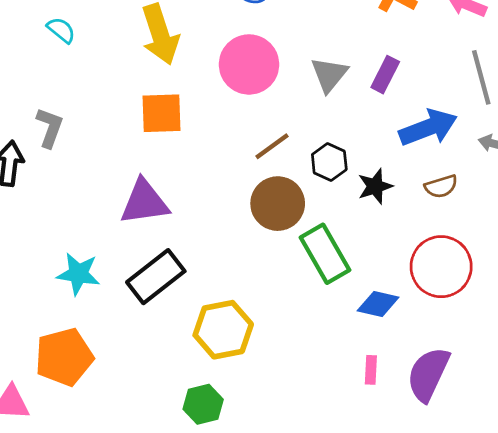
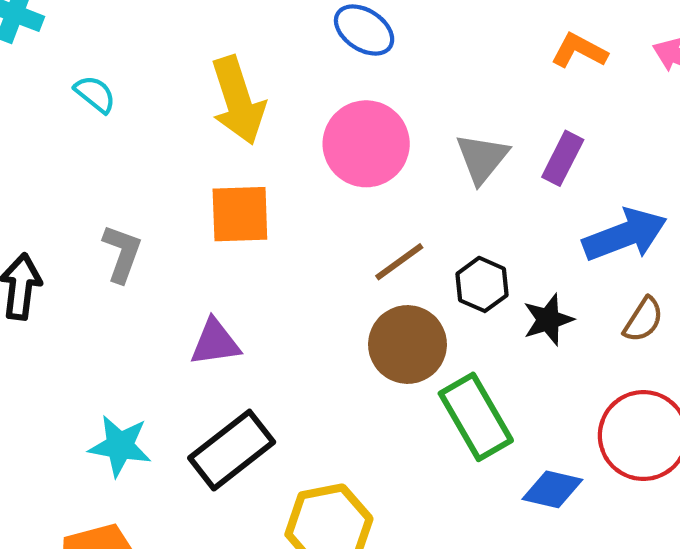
gray L-shape: (50, 128) -> (122, 253), moved
brown semicircle: (441, 186) -> (643, 320), turned -40
purple triangle: (144, 202) -> (215, 342), size x0.7

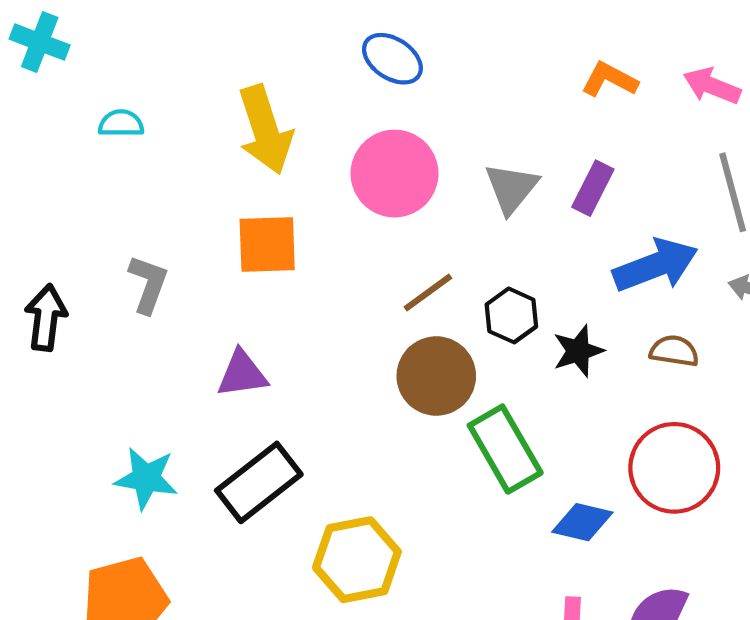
cyan semicircle: (95, 94) -> (121, 123), turned -39
brown semicircle: (643, 320) -> (674, 351), turned -114

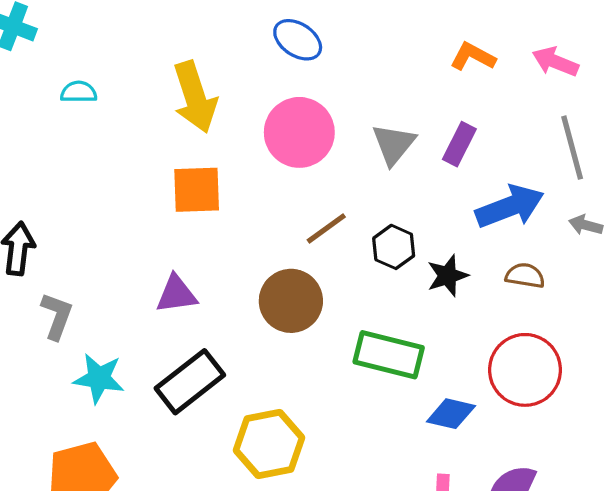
gray L-shape: (148, 284) -> (57, 316), moved
brown circle: (436, 376) -> (291, 301), moved
green rectangle: (505, 449) -> (389, 355), turned -46

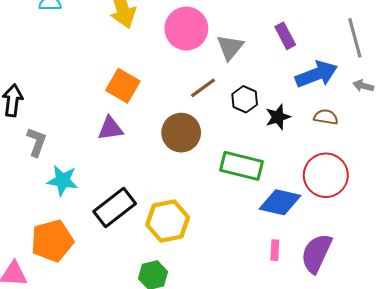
gray triangle: (394, 144) -> (230, 47), moved
purple rectangle: (459, 144) -> (285, 36), turned -55
orange square: (197, 190) -> (123, 86), moved, turned 32
black rectangle: (190, 382) -> (115, 208), moved
blue diamond: (451, 414) -> (280, 202), size x1.4

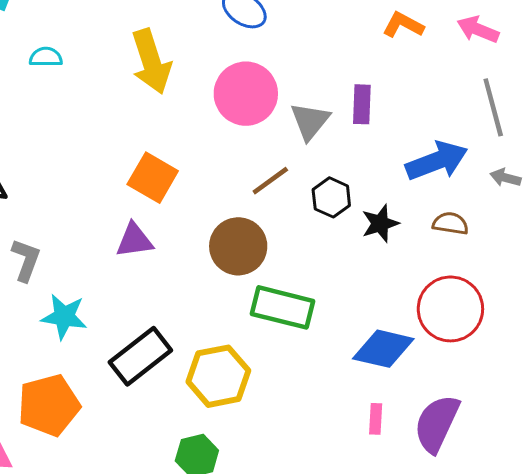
purple rectangle: (285, 36) -> (362, 104), moved, turned 30
green rectangle: (242, 166) -> (282, 307), moved

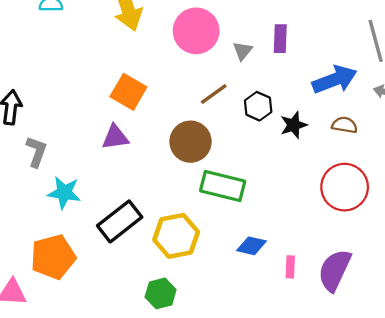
gray triangle: (310, 121) -> (243, 51), size x0.7
blue diamond: (383, 349) -> (251, 246), moved, size x0.7

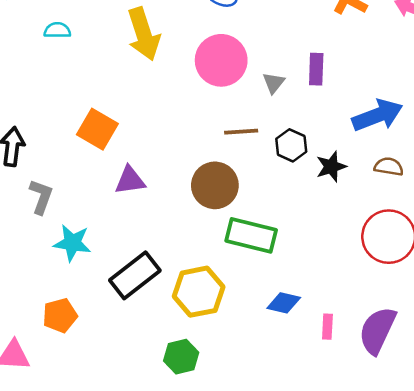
orange square: (128, 92) -> (97, 129), moved
brown line: (214, 94) -> (241, 132), turned 32
orange pentagon: (53, 257) -> (60, 315), size x0.7

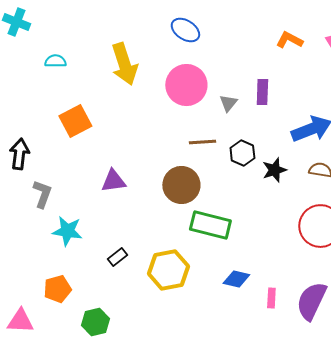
orange square: (97, 129) -> (75, 121), moved, turned 32
black rectangle: (135, 275) -> (117, 257), size x0.5
green hexagon: (181, 357) -> (95, 322), moved

